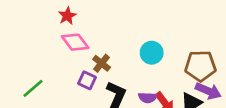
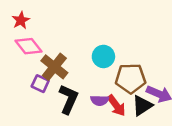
brown cross: (102, 63) -> (54, 67), size x1.5
brown pentagon: (200, 66) -> (131, 78), moved

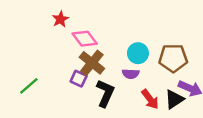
pink diamond: (29, 46) -> (85, 39), moved
brown pentagon: (131, 78) -> (173, 58), moved
purple semicircle: (100, 100) -> (131, 74), moved

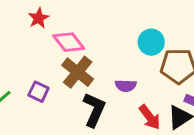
cyan circle: (138, 53) -> (151, 42), moved
purple square: (79, 79) -> (39, 92), moved

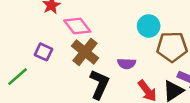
purple square: (39, 92) -> (44, 52), moved

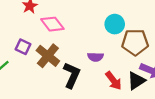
brown cross: (85, 52) -> (48, 56), moved

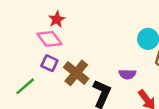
pink diamond: (52, 24) -> (49, 39), moved

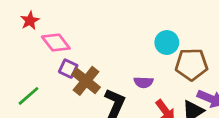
red star: (57, 19) -> (30, 21), moved
purple square: (49, 63) -> (68, 69), moved

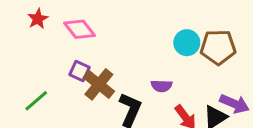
pink diamond: (56, 43) -> (80, 29), moved
brown pentagon: (191, 64) -> (218, 47), moved

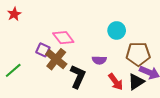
pink diamond: (80, 29) -> (63, 38), moved
brown pentagon: (218, 47) -> (138, 54), moved

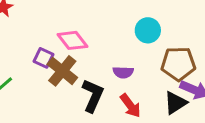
red arrow: (116, 82) -> (130, 106), moved

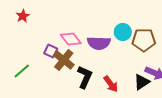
brown pentagon: (178, 64) -> (144, 40), moved
purple semicircle: (123, 72) -> (99, 43), moved, size x1.6

